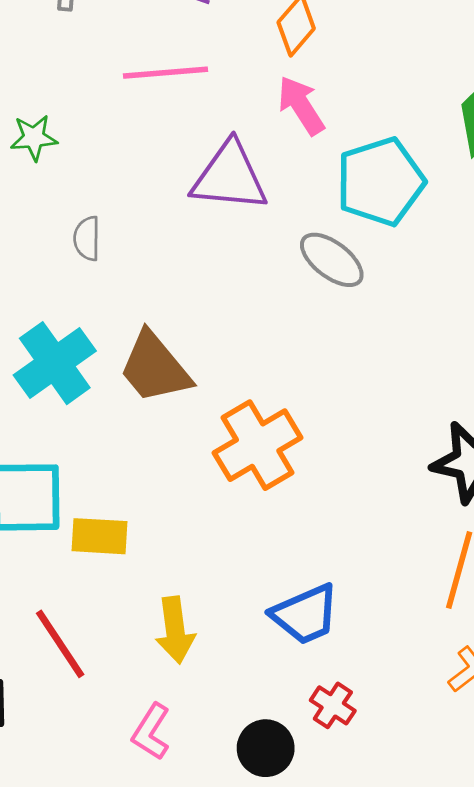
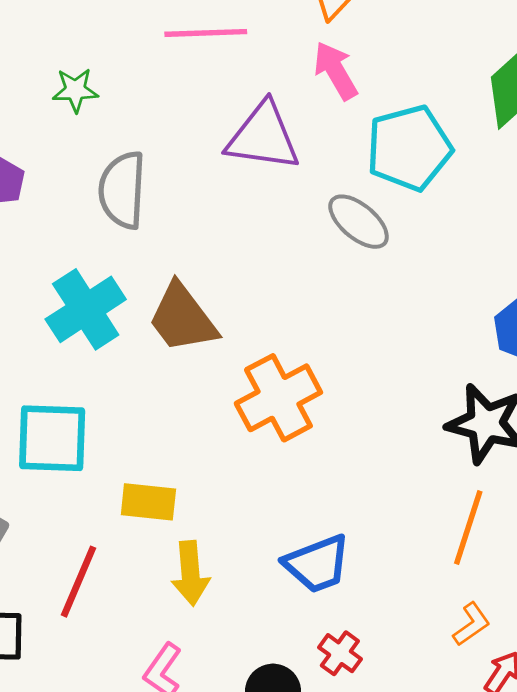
gray semicircle: (87, 238) -> (122, 190), size x1.8
yellow rectangle: (99, 536) -> (148, 502), moved
red line: (60, 644) -> (79, 582), turned 54

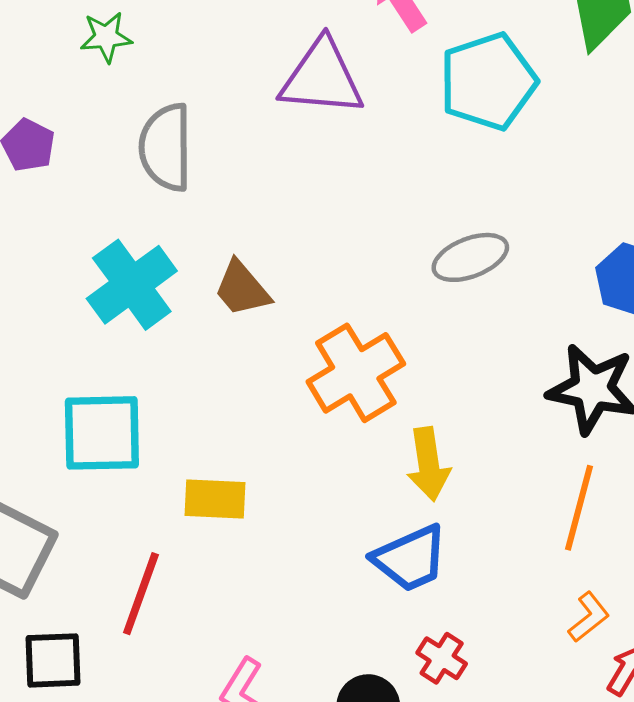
gray ellipse: (359, 222) -> (470, 257), moved, turned -58
brown trapezoid: (182, 318) -> (242, 289), size x0.7
yellow arrow: (190, 573) -> (428, 464), moved

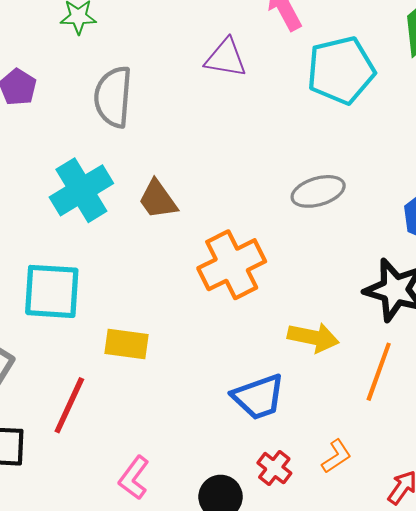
purple triangle: (322, 78) -> (226, 58), size x0.7
yellow arrow: (428, 464) -> (313, 337), moved, turned -75
orange L-shape: (589, 617) -> (336, 456), moved

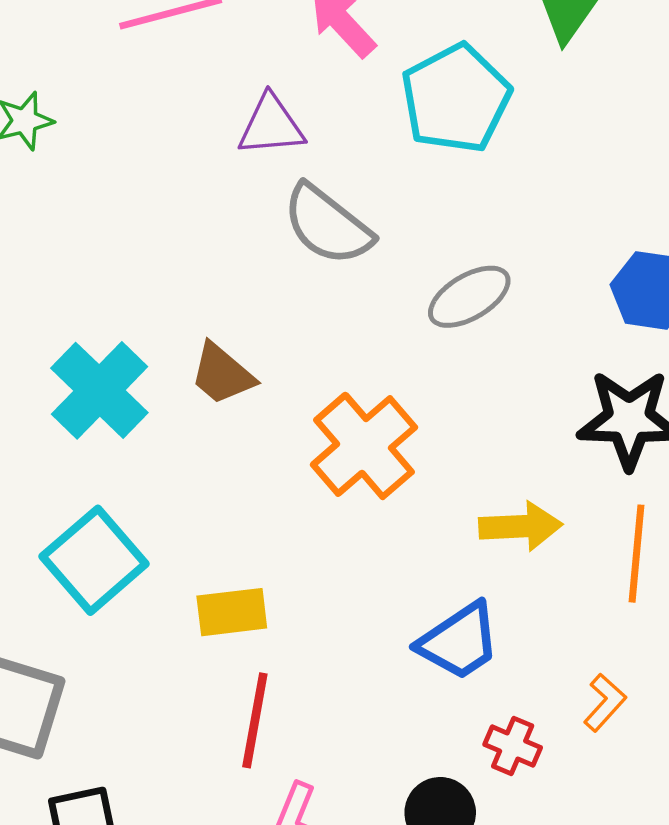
gray semicircle: (113, 97) -> (327, 225), moved, turned -42
cyan square: (52, 291) -> (94, 560), turned -30
red line: (69, 405) -> (255, 720), moved

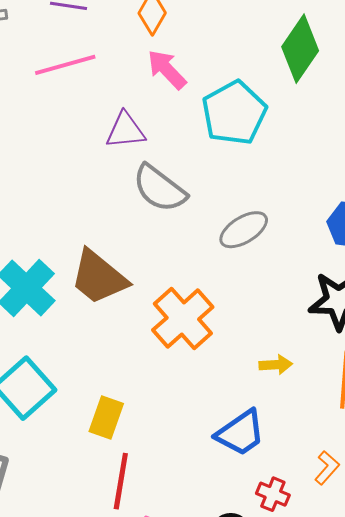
brown trapezoid: (222, 374) -> (99, 277), size x1.5
yellow arrow: (521, 526) -> (276, 365), size x0.7
yellow rectangle: (232, 612) -> (106, 418), turned -63

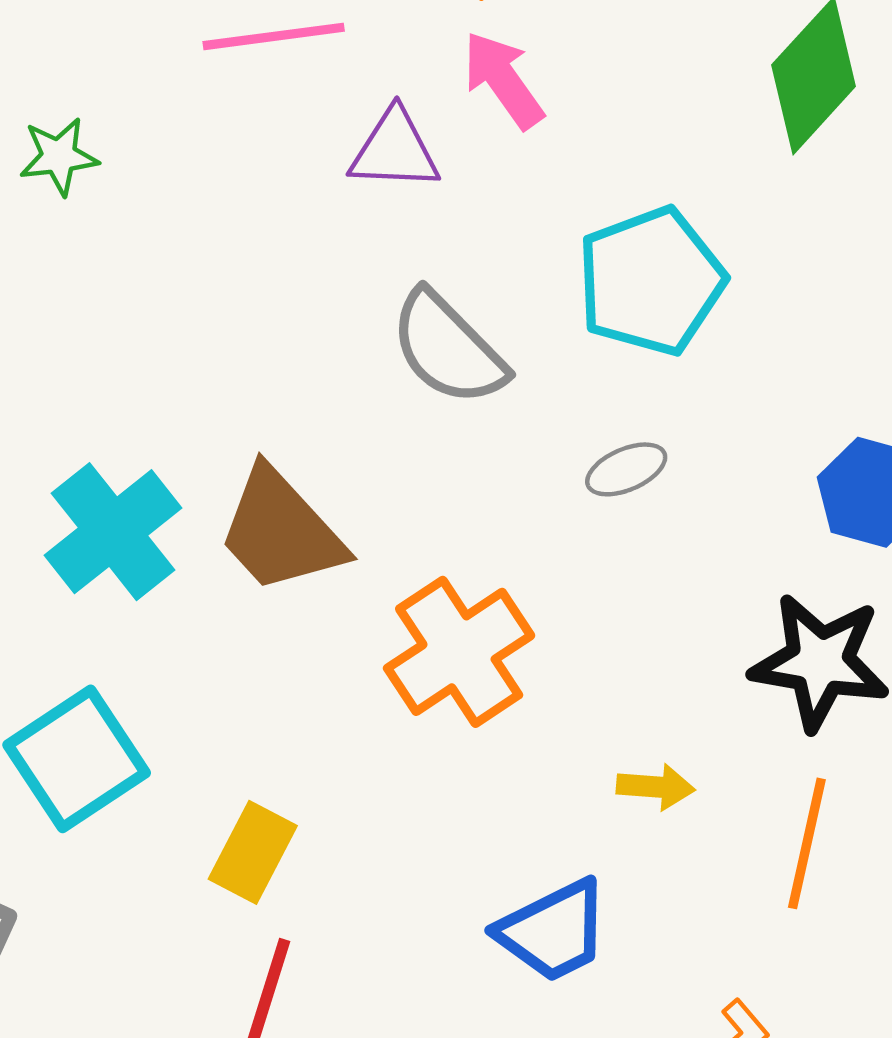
cyan pentagon: (234, 113) -> (651, 281), moved
purple triangle: (125, 130) -> (395, 150), moved
gray ellipse: (244, 230) -> (626, 469), size x0.7

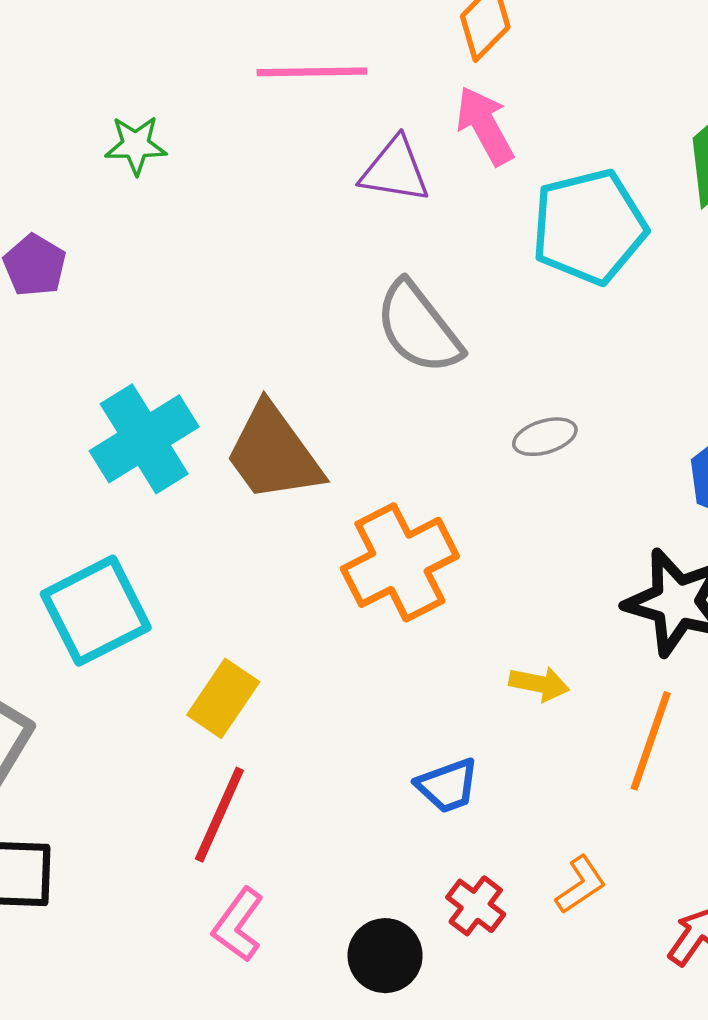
cyan pentagon: (651, 281) -> (589, 227), moved
blue trapezoid: (553, 931) -> (448, 786), size x0.7

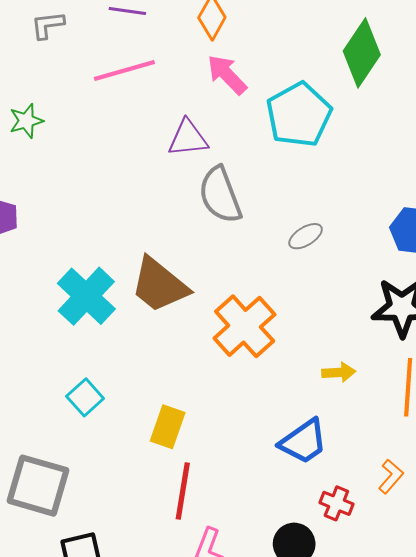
green star: (136, 145) -> (26, 121), moved
purple triangle: (395, 170) -> (188, 138), moved
gray semicircle: (418, 328) -> (220, 195), turned 32
cyan square: (96, 611) -> (85, 397), size x0.6
blue trapezoid: (448, 786) -> (303, 442), size x1.4

